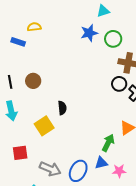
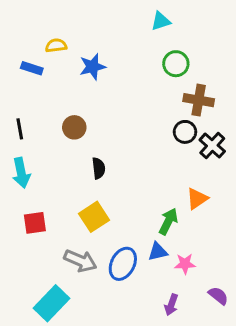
blue star: (89, 33) -> (92, 67), moved
brown circle: (33, 81) -> (74, 127), moved
yellow square: (44, 126) -> (94, 217), moved
red square: (20, 153) -> (35, 223), moved

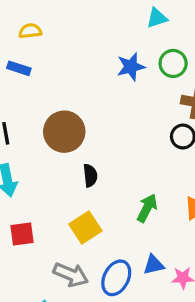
yellow semicircle: (56, 45) -> (30, 31), moved
blue star: (92, 67) -> (131, 67), moved
brown circle: (74, 127) -> (64, 132), size x1.6
green arrow: (168, 221) -> (147, 208), moved

